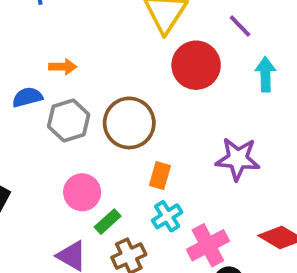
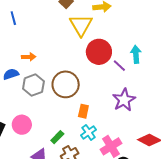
purple line: (240, 26) -> (119, 66), moved
purple star: (238, 159) -> (124, 100), turned -30
pink circle: (82, 192) -> (22, 125), moved

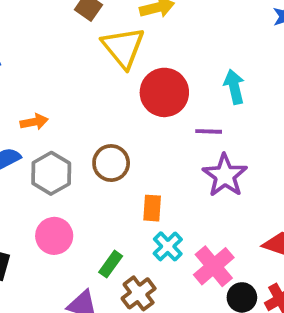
purple line: (119, 66) -> (209, 131), moved, turned -32
brown circle: (66, 84) -> (111, 163), size x0.7
pink circle: (22, 125) -> (54, 236), moved

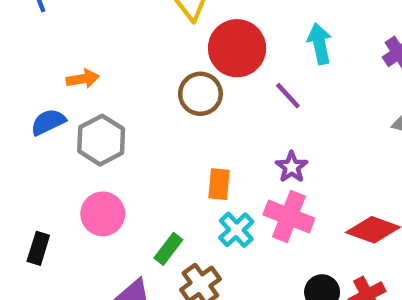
purple line: (209, 131) -> (288, 96), turned 44
brown circle: (111, 163) -> (200, 94), moved
purple star: (225, 175) -> (292, 167), moved, size x0.6
pink cross: (214, 266) -> (289, 216), moved, turned -30

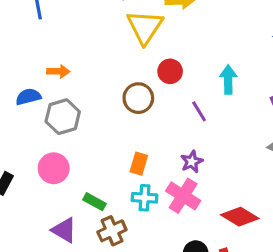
red circle: (237, 48) -> (170, 71), size x0.6
cyan cross: (236, 230) -> (144, 198), turned 35
green rectangle: (168, 249) -> (95, 202), turned 70

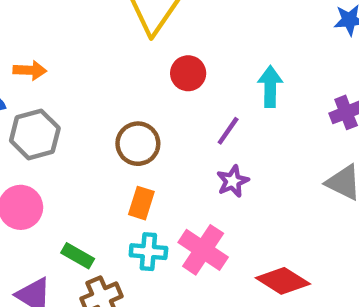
brown circle: (138, 98) -> (138, 144), moved
purple line: (199, 111) -> (228, 131), turned 65
purple star: (192, 162) -> (233, 181), moved

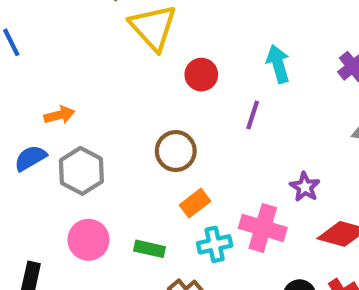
purple star: (233, 181) -> (305, 187), moved
orange rectangle: (141, 203) -> (195, 203), turned 52
green rectangle: (78, 256) -> (149, 249), moved

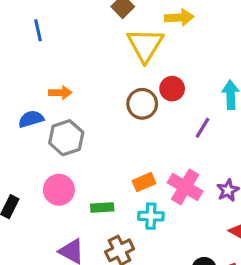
brown circle: (176, 151) -> (142, 104), moved
pink cross: (263, 228) -> (185, 187), moved
green rectangle: (149, 249) -> (102, 207), turned -30

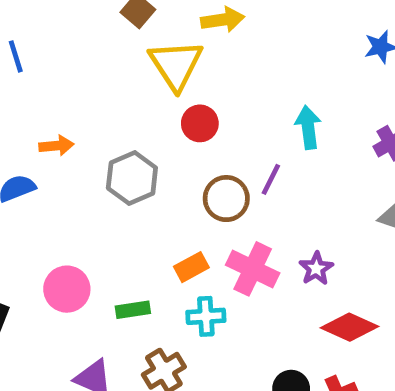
red circle: (172, 89) -> (200, 123), moved
brown circle: (142, 104) -> (226, 199), moved
gray hexagon: (66, 138) -> (132, 178), moved

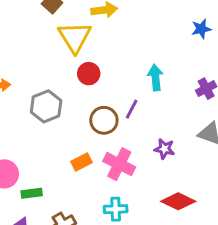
purple star: (316, 268) -> (164, 149), moved, turned -30
green rectangle: (133, 310) -> (32, 193), moved
cyan cross: (206, 316) -> (116, 209), moved

